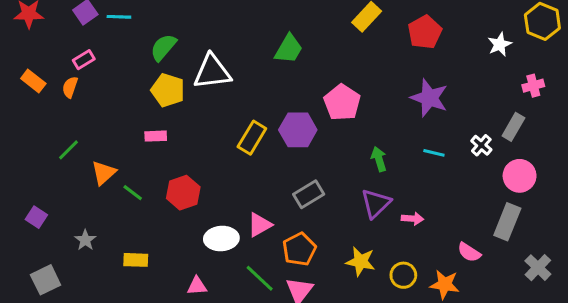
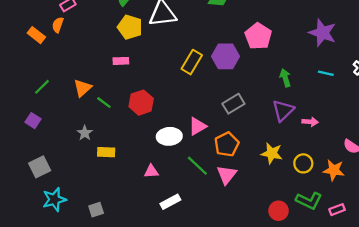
orange rectangle: (33, 81) -> (36, 35), moved
green line: (68, 150) -> (42, 87), moved
gray star: (85, 240) -> (85, 133), moved

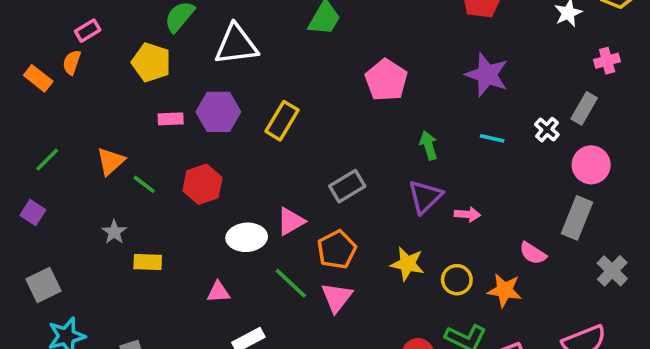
yellow pentagon: (130, 27) -> (151, 62), moved
purple hexagon: (226, 56) -> (218, 112), moved

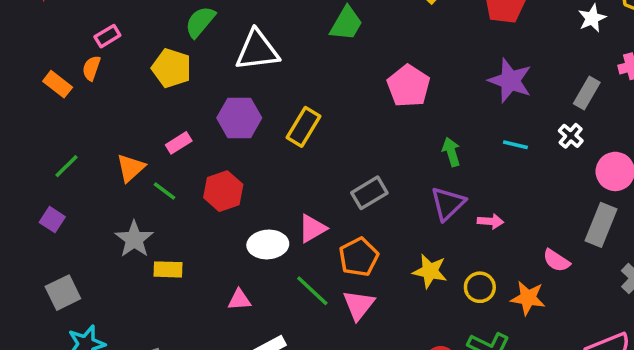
gray rectangle: (584, 108) -> (587, 93), moved
pink rectangle: (171, 119) -> (179, 143), moved, turned -30
gray star: (114, 232) -> (134, 239), size x1.5

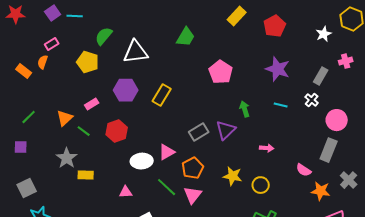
purple triangle: (448, 204) -> (226, 130), moved
purple square: (52, 220) -> (21, 147), turned -32
orange star: (528, 298) -> (321, 191), moved

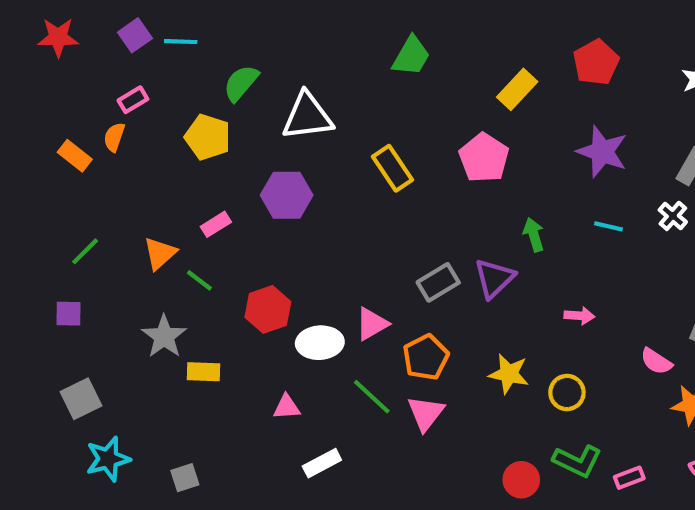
yellow rectangle: (237, 16) -> (517, 89), moved
green trapezoid: (186, 37) -> (411, 56), moved
yellow rectangle: (162, 95) -> (393, 168), moved, turned -65
red hexagon: (117, 131) -> (268, 309), moved

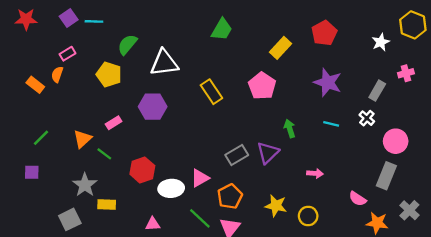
gray square: (81, 399) -> (70, 219), moved

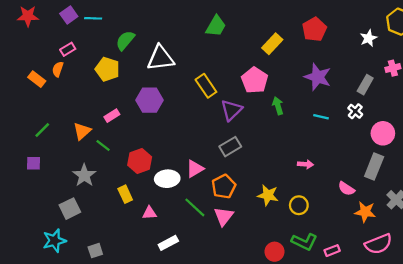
green arrow: (290, 129) -> (278, 106), moved
purple triangle: (268, 153) -> (231, 110), moved
yellow rectangle: (107, 204) -> (125, 194), moved, turned 63

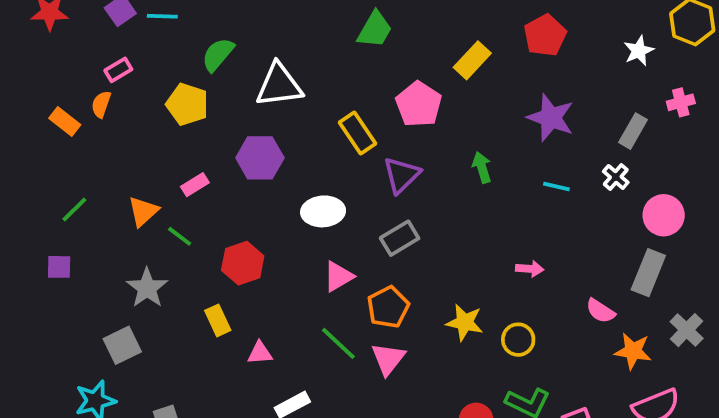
pink pentagon: (255, 80) -> (419, 104), moved
white ellipse: (167, 179) -> (323, 211), moved

